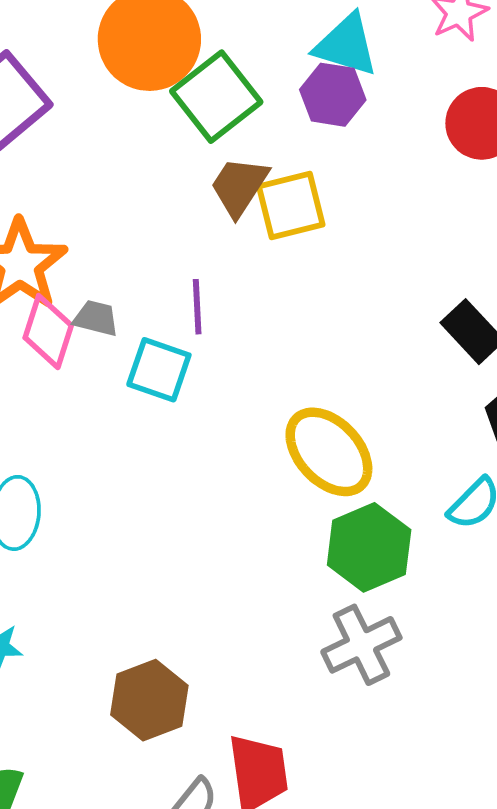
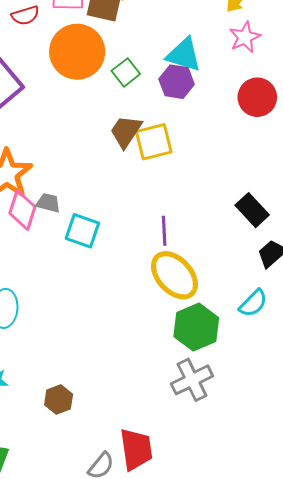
green square: (216, 97) -> (126, 72), moved, size x0.6
purple line: (197, 307) -> (164, 231), moved
brown hexagon: (149, 700) -> (59, 400), moved, size x0.7

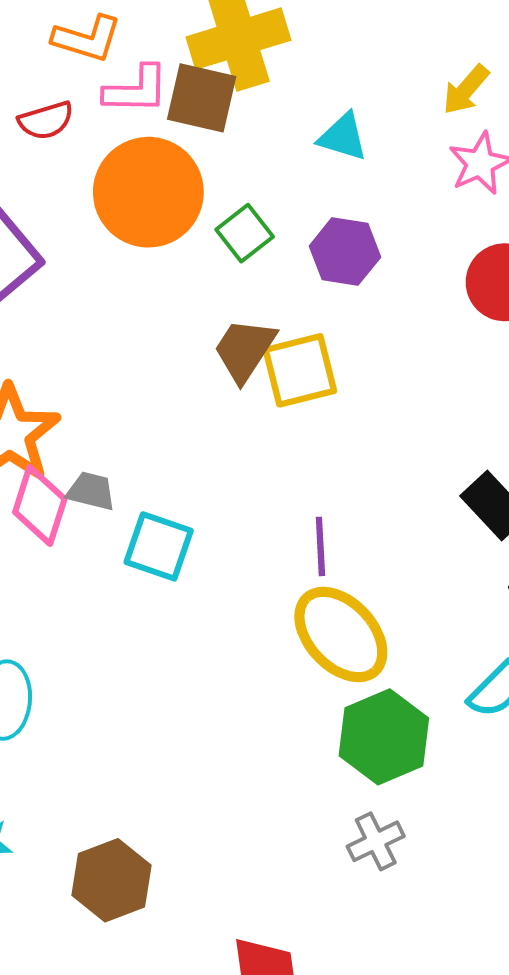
cyan triangle: (184, 55) -> (343, 137), moved, size x0.7
gray cross: (192, 380) -> (376, 841), size x0.7
brown hexagon: (59, 400) -> (111, 880), size x1.4

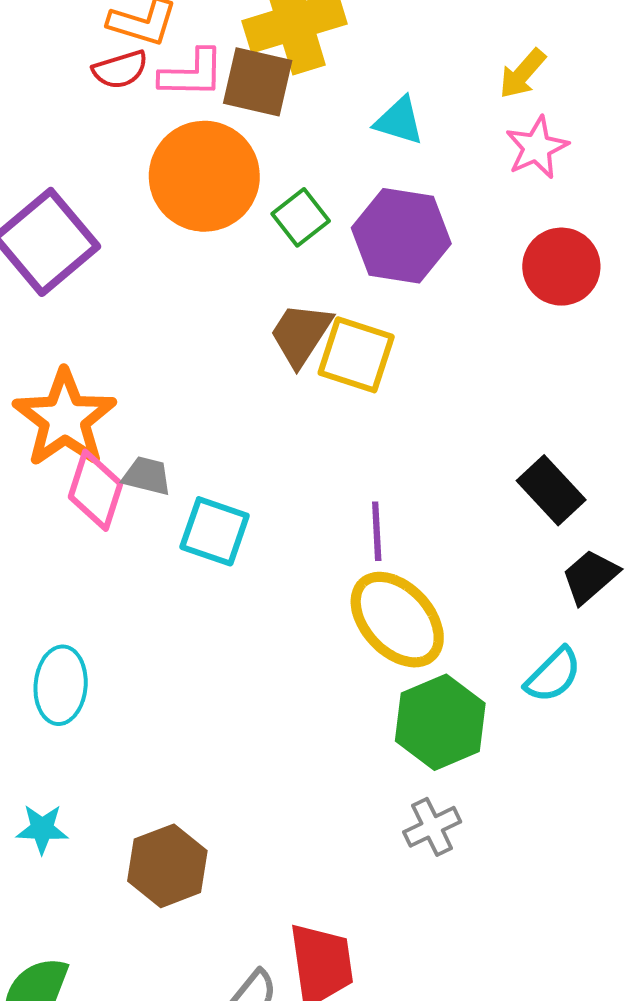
red semicircle: (46, 120) -> (120, 70), moved
purple hexagon: (345, 252) -> (401, 236), size x1.4
yellow square: (300, 370) -> (356, 355), turned 32

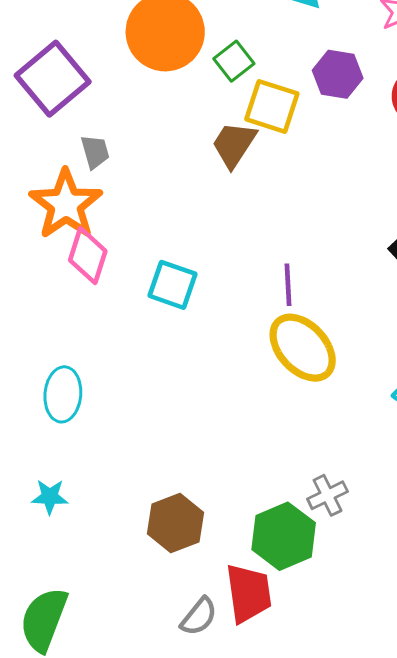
purple hexagon: (401, 236) -> (338, 74), moved, size x0.7
yellow square: (356, 355) -> (272, 106), moved
gray trapezoid: (147, 476) -> (95, 152), moved, turned 60
green hexagon: (440, 722) -> (284, 536), moved
brown hexagon: (167, 866) -> (175, 523), moved

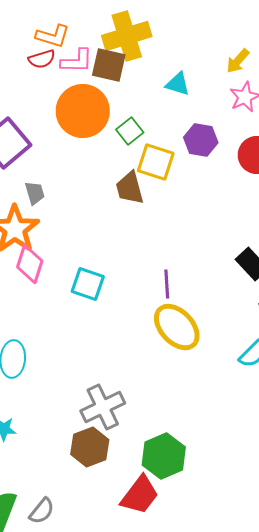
brown trapezoid: (234, 144) -> (130, 188), turned -48
gray cross: (327, 495) -> (103, 407), moved, size x1.6
red trapezoid: (249, 593) -> (140, 495), turned 45
gray semicircle: (199, 617) -> (42, 511), moved

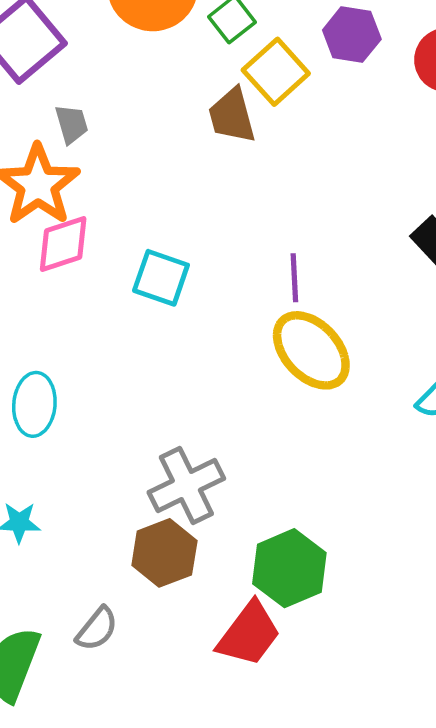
yellow square: (156, 162) -> (276, 72), turned 30
pink diamond: (30, 264) -> (63, 244), turned 54
gray semicircle: (42, 511) -> (97, 629), moved

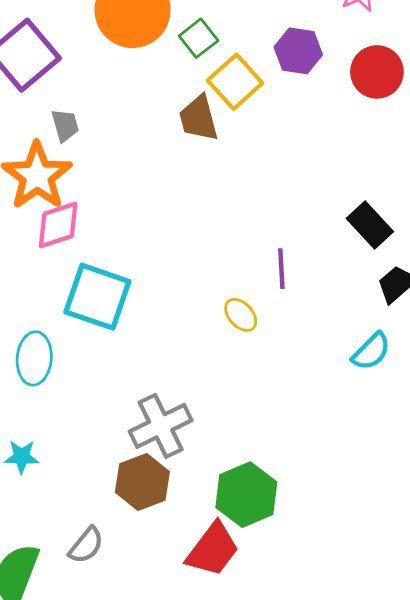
cyan square: (161, 278) -> (97, 297), moved, size x1.4
purple line: (294, 278) -> (281, 269), moved
yellow ellipse: (311, 350) -> (241, 315), moved, size x0.5

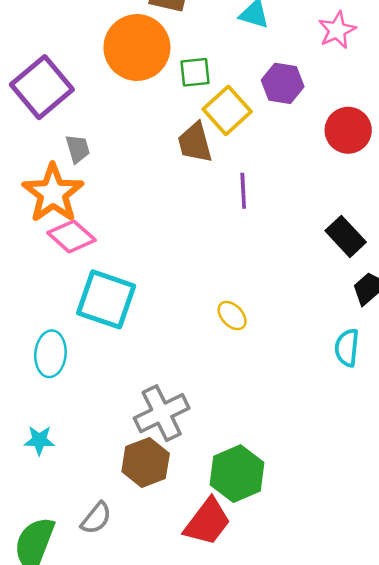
green square: (199, 38) -> (195, 72), turned 32
red circle: (377, 72) -> (348, 130), moved
pink diamond: (58, 225) -> (71, 236), turned 60
purple line: (281, 269) -> (243, 191), moved
cyan semicircle: (371, 351) -> (347, 348), turned 141

